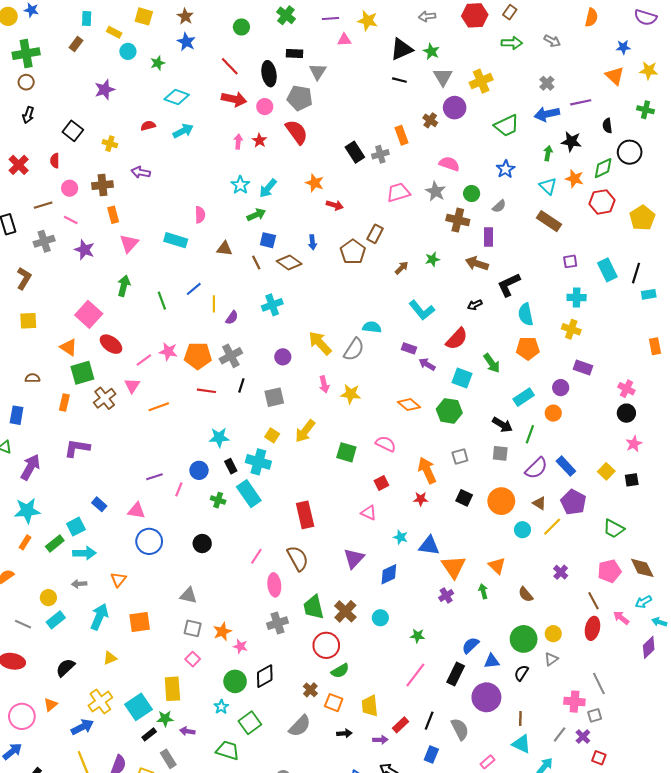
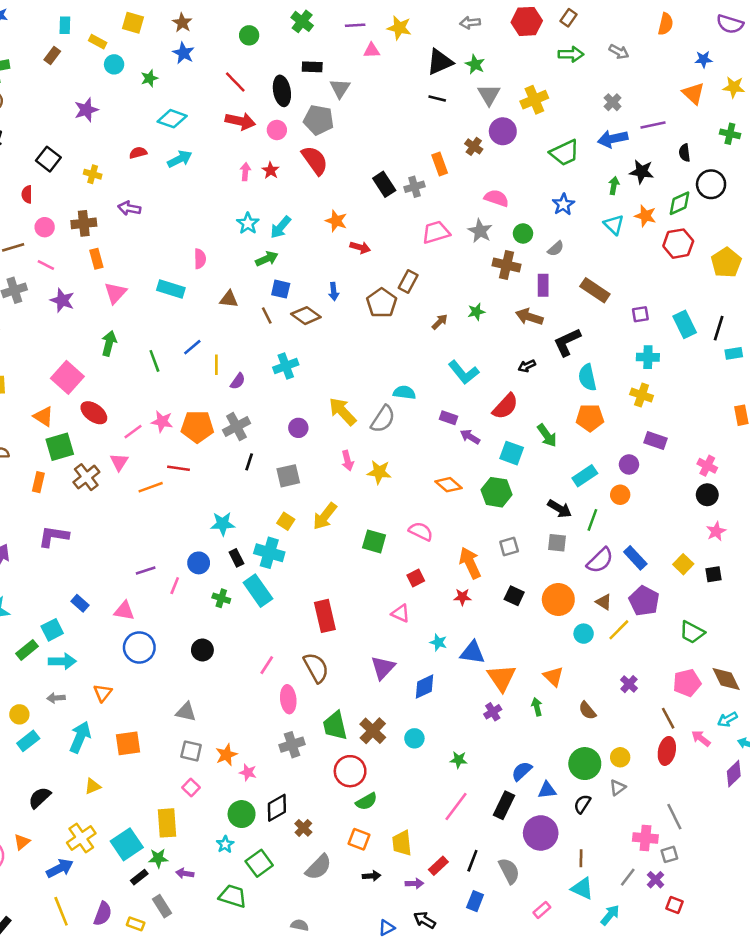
brown rectangle: (549, 221) -> (595, 290), moved
red line: (206, 391) -> (178, 468), moved
brown cross: (310, 690) -> (303, 828), moved

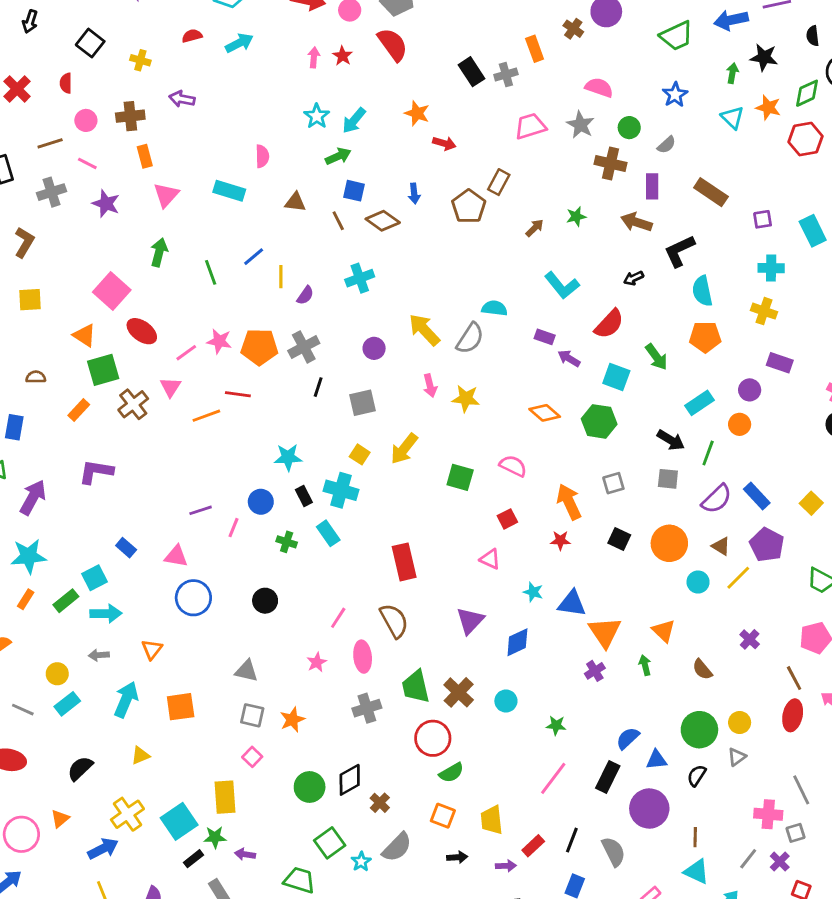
orange rectangle: (38, 482) -> (79, 410), turned 30
cyan rectangle: (258, 591) -> (328, 533), size x0.7
pink star: (248, 772) -> (317, 662), moved, turned 30
cyan star: (225, 844) -> (361, 862), moved

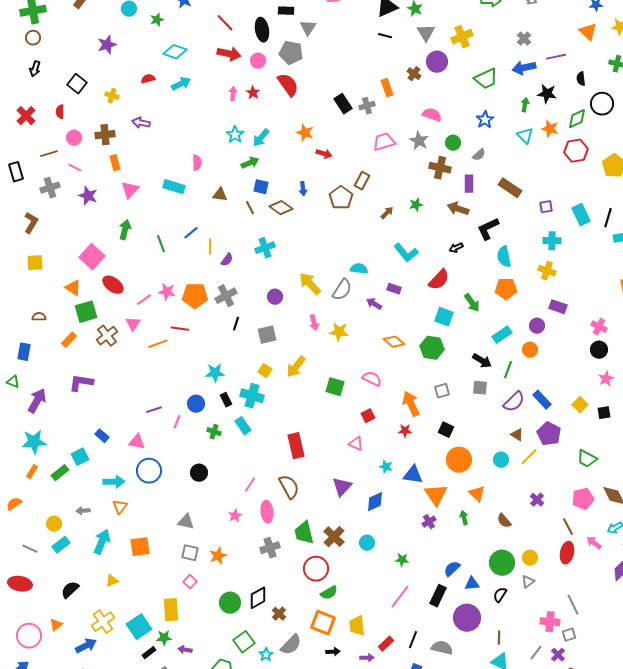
purple arrow: (569, 358) -> (374, 304), moved
orange circle: (669, 543) -> (459, 460), moved
cyan arrow: (106, 614) -> (114, 482), moved
orange square: (443, 816) -> (323, 623), size x1.4
gray semicircle: (613, 852) -> (442, 648), turned -50

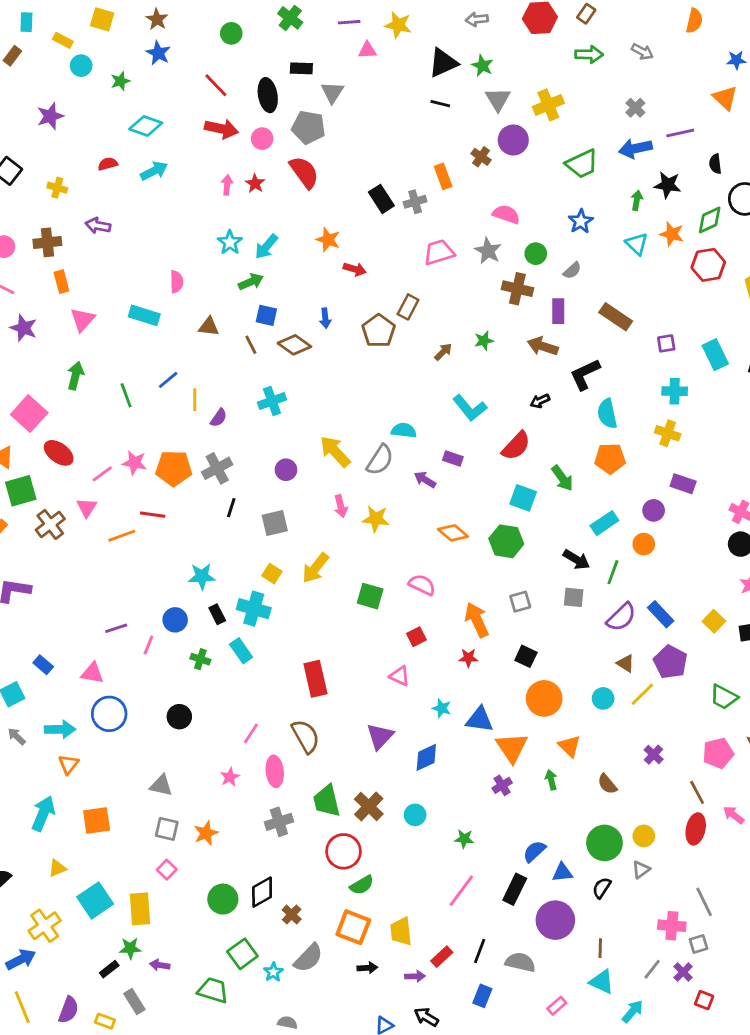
gray arrow: (83, 511) -> (17, 736), moved, turned 48
cyan square: (139, 627) -> (95, 900), moved

